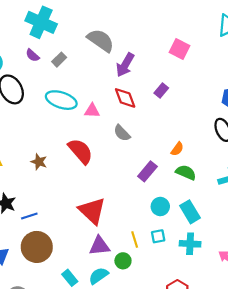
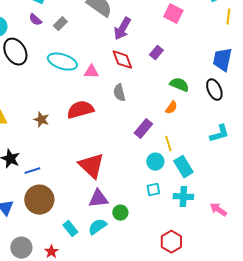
gray semicircle: (122, 133) -> (119, 93), turned 30
red semicircle: (80, 151) -> (80, 110), turned -64
green semicircle: (186, 172) -> (179, 85), moved
yellow line: (135, 240) -> (168, 144), moved

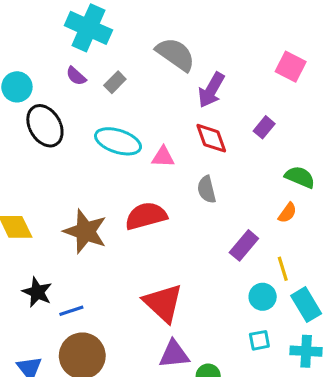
brown star: (41, 120) -> (85, 231), size x1.8

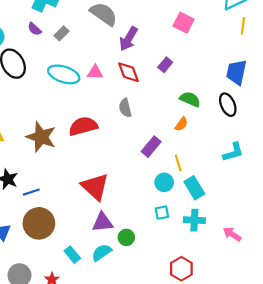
pink triangle: (163, 157) -> (95, 72), moved

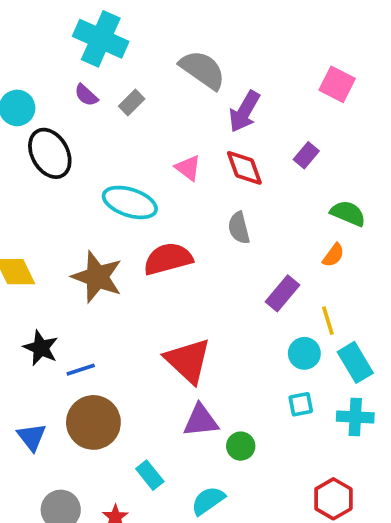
pink triangle: (95, 72) -> (188, 168), turned 35
cyan ellipse: (64, 74) -> (130, 202), moved
cyan semicircle: (102, 253) -> (208, 501), moved

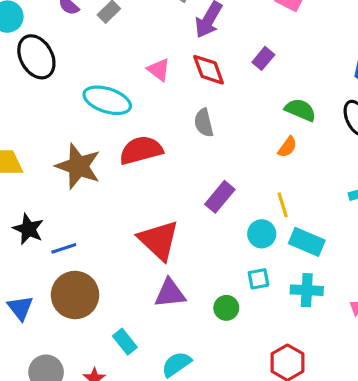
purple rectangle: (283, 293) -> (220, 197), moved
cyan rectangle: (355, 362) -> (307, 242), turned -36
green circle: (241, 446) -> (226, 308), moved

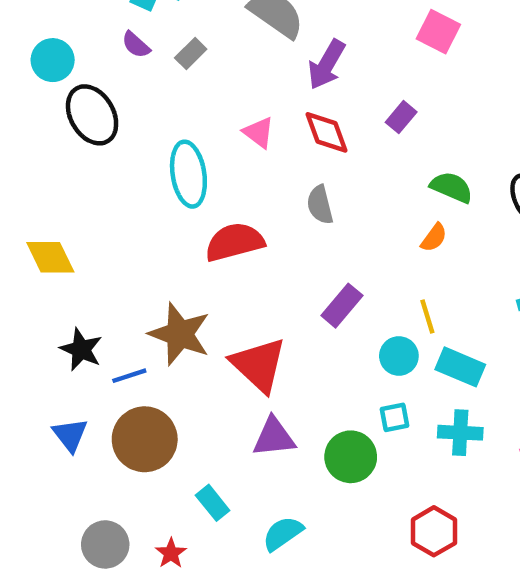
cyan ellipse: (107, 100) -> (188, 174), turned 63
brown star: (78, 166) -> (180, 334), moved
blue triangle: (20, 308) -> (70, 435), moved
green circle: (226, 308) -> (351, 457), size x1.5

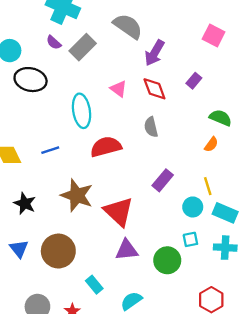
gray rectangle: (191, 54) -> (83, 47), size x1.6
black ellipse: (92, 115) -> (31, 80), turned -48
blue line: (129, 376) -> (50, 150), moved

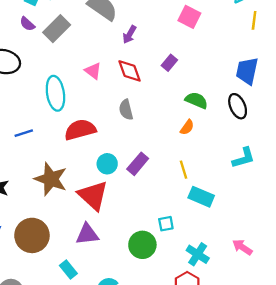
purple arrow: (154, 53) -> (129, 35), size x0.7
cyan circle: (193, 207) -> (107, 164), moved
cyan cross: (225, 248) -> (198, 254), moved, turned 30
purple triangle: (127, 250) -> (87, 234), moved

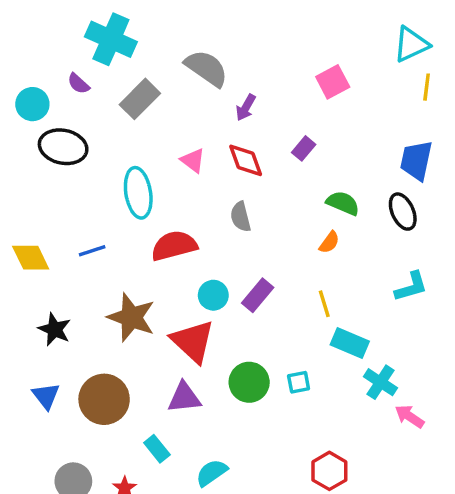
pink square: (189, 17) -> (333, 82), turned 35
purple semicircle: (27, 24) -> (78, 84), moved
green circle: (142, 245) -> (249, 382), moved
cyan cross: (198, 254) -> (380, 382), moved

